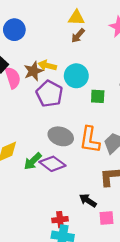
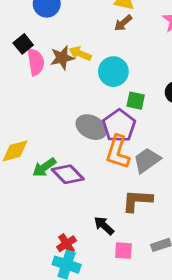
purple pentagon: (49, 94) -> (119, 126), moved
gray ellipse: (61, 136) -> (91, 127), moved
red cross: (60, 220) -> (67, 244), turned -35

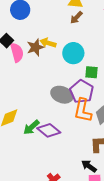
black arrow: (104, 226) -> (89, 166), moved

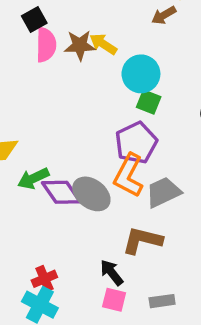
green square: (92, 72) -> (149, 102), moved
gray ellipse: (62, 95) -> (91, 194), moved

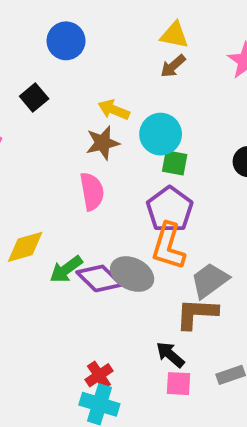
pink semicircle: (46, 45) -> (92, 191), moved
brown star: (80, 45) -> (103, 143), moved
gray trapezoid: (163, 192) -> (210, 280), moved

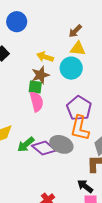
yellow triangle: (174, 35) -> (78, 49), moved
green square: (175, 163) -> (35, 87), moved

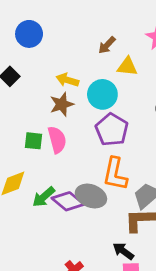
yellow triangle: (78, 49) -> (127, 67), moved
green square: (35, 87) -> (33, 141), moved
purple pentagon: (79, 108) -> (112, 130), moved

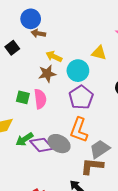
brown arrow: (107, 45) -> (38, 33), moved, turned 48

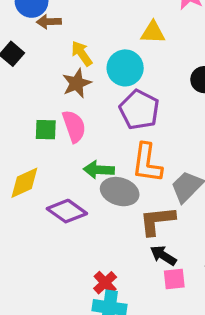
yellow arrow: (54, 56) -> (82, 53), turned 42
green arrow: (24, 139) -> (99, 170), moved, turned 48
purple diamond: (42, 145) -> (67, 211), moved
brown L-shape: (92, 166) -> (157, 221), moved

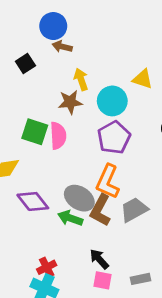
green square: (46, 130) -> (35, 132), size x1.4
green arrow: (99, 170) -> (70, 218), moved
brown L-shape: (157, 221) -> (100, 210), moved, turned -72

